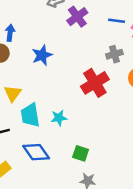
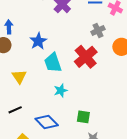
cyan trapezoid: (30, 115) -> (53, 63), moved

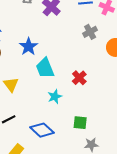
red cross: (86, 57) -> (79, 78), moved, size x0.6

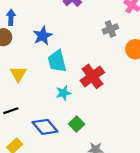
red cross: (79, 78) -> (92, 76), size x1.5
green square: (80, 123) -> (77, 124), moved, turned 32

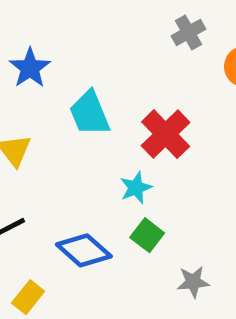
blue star: (43, 36) -> (30, 68), moved
cyan star: (63, 93) -> (136, 188), moved

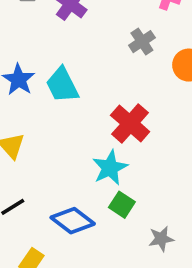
cyan trapezoid: (90, 113) -> (62, 85), moved
cyan star: (136, 188) -> (110, 168), size x1.4

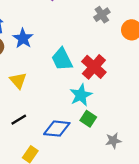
cyan trapezoid: (62, 85) -> (62, 59), moved
blue diamond: (73, 221) -> (57, 129), turned -32

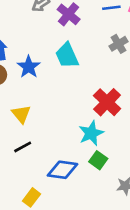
cyan trapezoid: (62, 59) -> (67, 55), moved
black line: (19, 120) -> (23, 147), moved

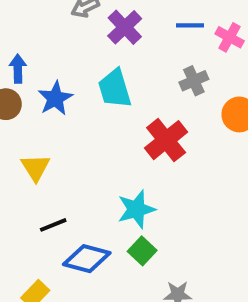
red cross: (107, 102) -> (166, 140), moved
black line: (23, 147) -> (53, 225), moved

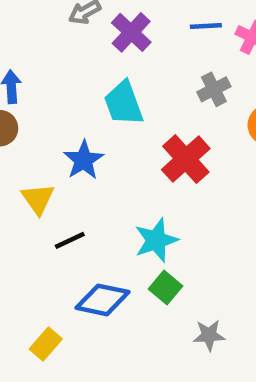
blue star: (55, 98) -> (84, 160), moved
black line: (53, 225) -> (70, 240), moved

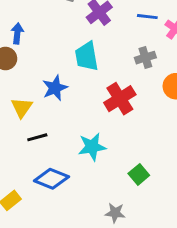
green square: (165, 287) -> (139, 174), moved

